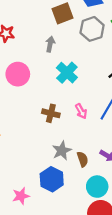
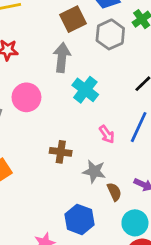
gray arrow: (50, 44) -> (62, 58), size x1.5
brown cross: (51, 113) -> (61, 152), moved
gray star: (62, 151) -> (94, 171), moved, turned -30

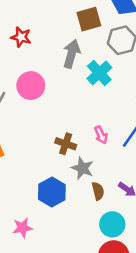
cyan cross: (85, 90) -> (99, 73), moved
brown cross: (61, 152) -> (66, 144), moved
blue hexagon: (80, 219) -> (52, 192), moved

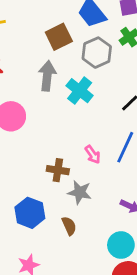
brown semicircle: (98, 191) -> (69, 226), moved
blue hexagon: (52, 192) -> (30, 213), moved

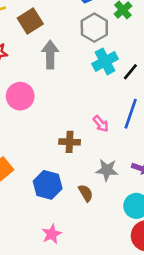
brown square: (59, 37) -> (30, 21), moved
cyan cross: (80, 91) -> (105, 61), moved, turned 30
gray star: (80, 192) -> (107, 170), moved

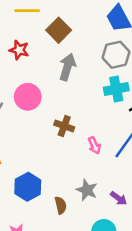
brown square: (30, 21) -> (59, 30), turned -30
brown cross: (70, 142) -> (64, 126), moved

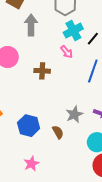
pink arrow: (94, 145) -> (67, 52), moved
gray star: (87, 190) -> (74, 114), turned -30

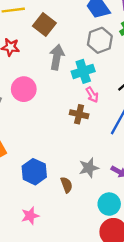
cyan cross: (73, 31) -> (83, 71), moved
brown cross: (42, 71) -> (79, 114), moved

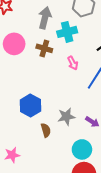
pink arrow: (92, 95) -> (73, 63), moved
brown cross: (79, 114) -> (44, 48), moved
blue hexagon: (34, 172) -> (30, 105), moved

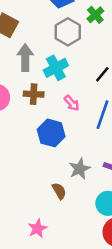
blue hexagon: (30, 105) -> (51, 133), moved
pink star: (12, 155) -> (37, 228), moved

